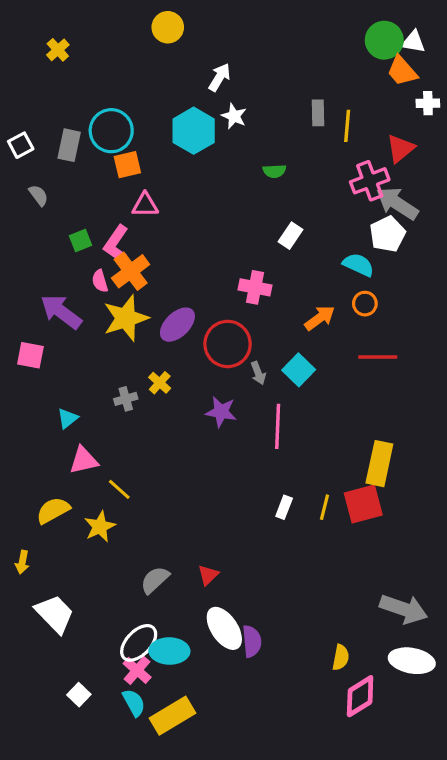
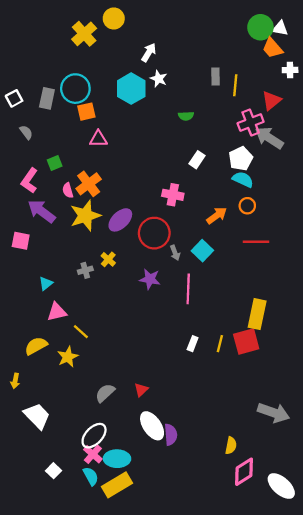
yellow cross: (58, 50) -> (84, 34), moved, size x1.6
white pentagon: (388, 234) -> (241, 159), moved
pink L-shape: (116, 244) -> (29, 181), moved
cyan ellipse: (169, 651) -> (117, 459), moved
white ellipse: (412, 661) -> (281, 486), moved, turned 32

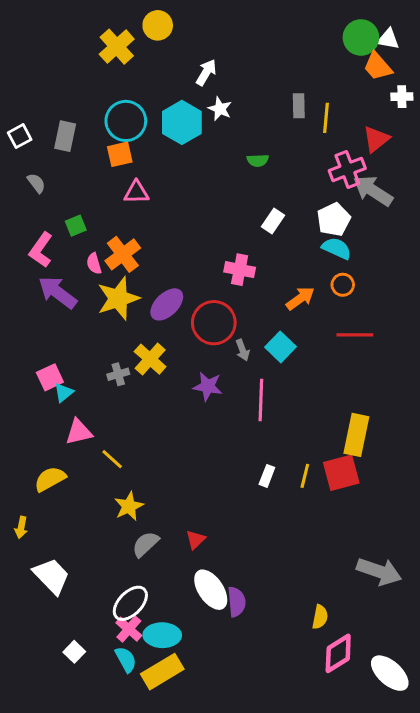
cyan circle: (75, 89) -> (126, 121), moved
pink square: (21, 241) -> (50, 377), moved, turned -36
yellow cross: (108, 259) -> (150, 359), size x1.5
yellow star: (68, 357) -> (129, 506), moved

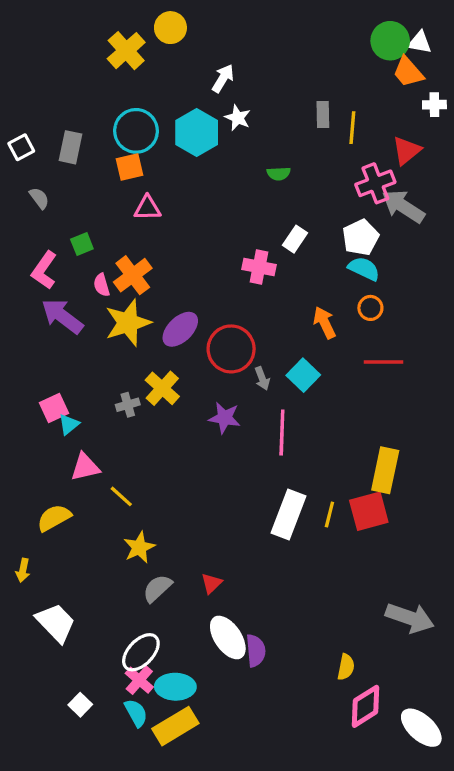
pink cross: (240, 270) -> (259, 267), moved
orange arrow: (300, 298) -> (325, 323), turned -80
white rectangle: (267, 476) -> (288, 515), size x2.0

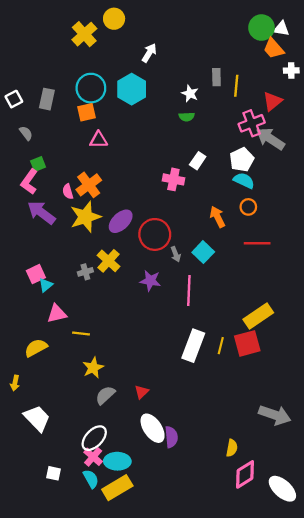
white star: (238, 118) -> (190, 94), moved
green square: (82, 244) -> (38, 164), moved
yellow rectangle: (385, 470) -> (258, 316), turned 44
yellow line: (121, 496) -> (81, 334), turned -35
white square: (80, 705) -> (53, 473), turned -32

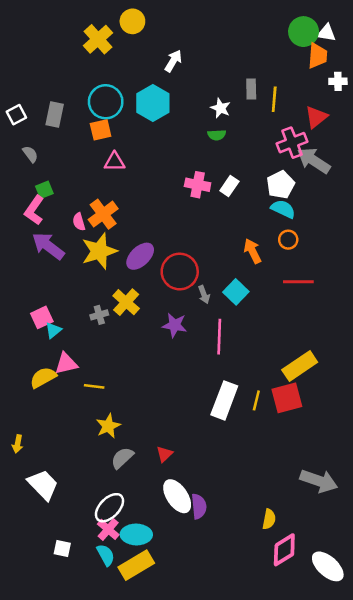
orange trapezoid: (274, 48) -> (318, 56), turned -135
pink cross: (173, 179) -> (198, 185), moved
yellow semicircle: (36, 348) -> (43, 377), moved

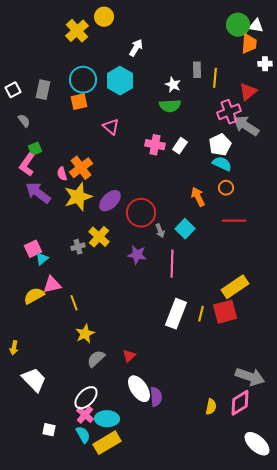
green semicircle: (217, 135) -> (170, 106), size x1.5
pink triangle: (115, 162) -> (111, 127), moved, turned 42
yellow line: (94, 386) -> (74, 303), turned 63
pink diamond: (284, 550) -> (240, 403), moved

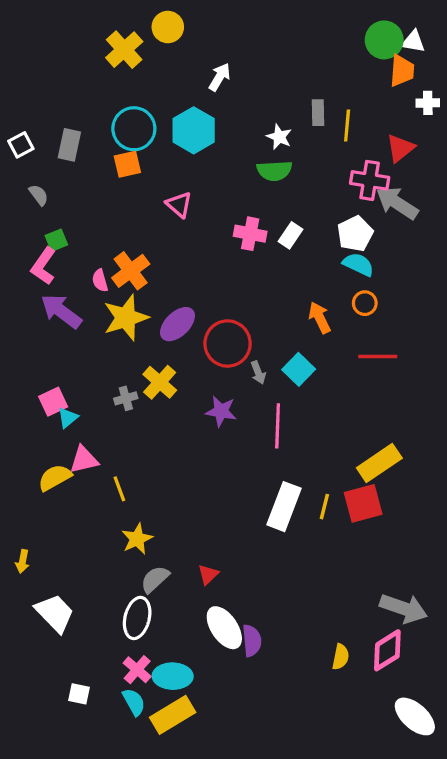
pink cross: (229, 112) -> (370, 180), turned 30
white ellipse: (86, 398) -> (137, 618), moved, turned -30

